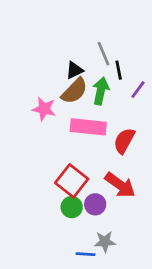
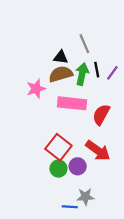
black triangle: (74, 70) -> (61, 57), turned 32
black line: (119, 70) -> (97, 70), moved
brown semicircle: (74, 91) -> (61, 74), turned -150
pink star: (44, 109) -> (36, 89), turned -30

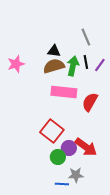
gray line: (84, 44) -> (86, 37), moved
pink star: (36, 89) -> (16, 64), moved
red arrow: (98, 151) -> (86, 147), moved
green circle: (58, 169) -> (58, 157), moved

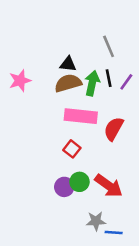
red square: (52, 131) -> (72, 149), moved, size x0.6
purple circle: (69, 148) -> (64, 187), moved
green circle: (58, 157) -> (79, 182), moved
blue line: (62, 184) -> (114, 232), moved

